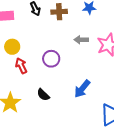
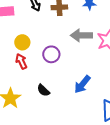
gray arrow: (81, 40) -> (81, 35), size x1.5
yellow circle: (12, 47) -> (22, 42), moved

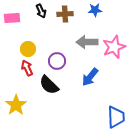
blue arrow: (82, 84) -> (90, 77), moved
black semicircle: (43, 90) -> (49, 85), moved, size x1.5

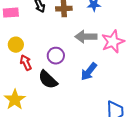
yellow circle: (28, 49) -> (16, 45), moved

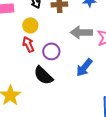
yellow circle: (16, 45) -> (30, 25), moved
red arrow: (26, 63) -> (28, 44), moved

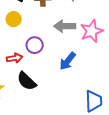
red arrow: (28, 44) -> (15, 58), moved, turned 105
black semicircle: (43, 75) -> (27, 81), moved

